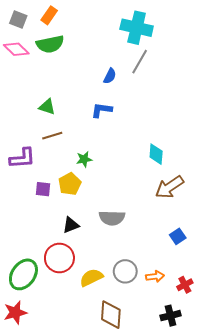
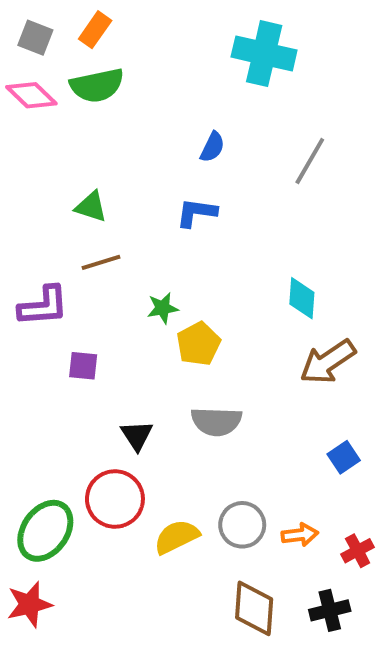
gray line: (140, 62) -> (310, 161), moved
yellow pentagon: (70, 184) -> (198, 344), moved
black triangle: (71, 225) -> (137, 435), turned -42
brown diamond: (111, 315) -> (254, 608), moved

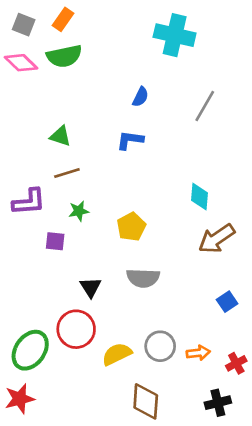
green star: (163, 308) -> (79, 211), moved
brown diamond: (254, 608) -> (146, 401), moved

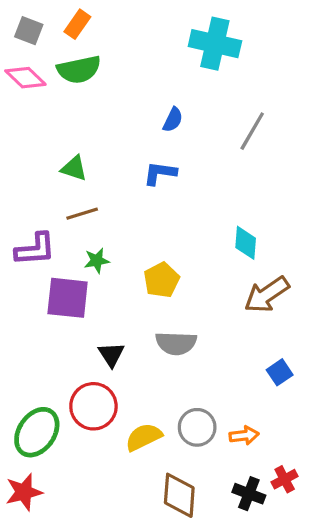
purple square: (55, 241) -> (68, 298), size x1.8
red cross: (236, 363) -> (285, 479), moved
black cross: (218, 403) -> (249, 494), moved, turned 35

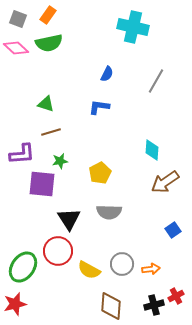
black triangle: (111, 354) -> (69, 219), size x1.4
yellow semicircle: (144, 437) -> (89, 270), turned -125
black cross: (249, 494) -> (154, 305), turned -36

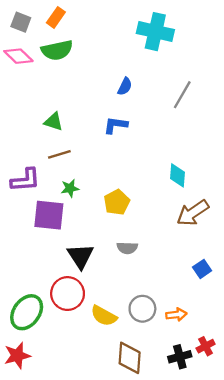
gray semicircle: (109, 212) -> (127, 248), size x0.7

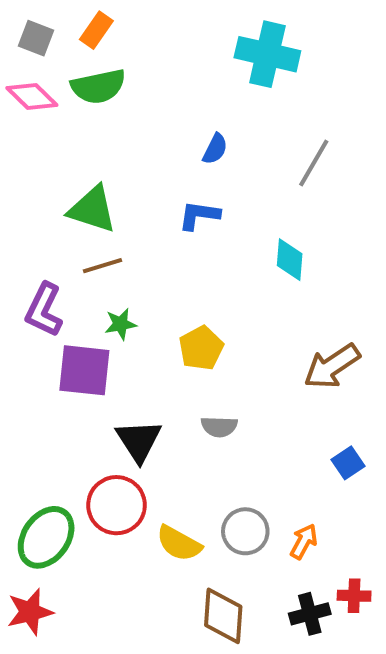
green triangle: (54, 122) -> (92, 209), size x1.5
cyan diamond: (178, 175) -> (290, 260), moved
purple L-shape: (25, 180) -> (44, 310), turned 120
orange arrow: (176, 315) -> (304, 541), turned -54
red cross: (206, 346) -> (354, 596), turned 30

